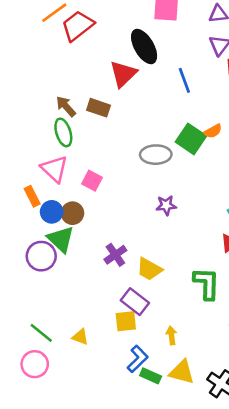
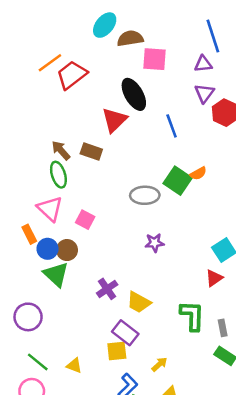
purple circle: (41, 256) -> (28, 317), moved
yellow arrow: (171, 336) -> (159, 364), turned 56

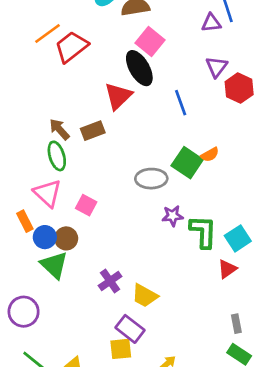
pink square: (155, 59) -> (150, 41), moved, turned 35
purple triangle: (203, 64) -> (211, 23), moved
brown rectangle: (91, 152) -> (93, 131), turned -40
purple star: (155, 243) -> (173, 216), moved
green L-shape: (192, 316) -> (203, 232), moved

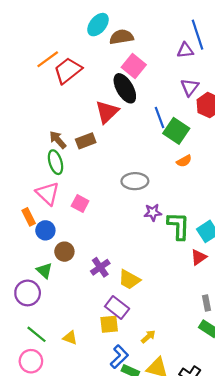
green square: (187, 163) -> (176, 131), moved
brown circle: (66, 238) -> (64, 252), moved
green triangle: (54, 265) -> (44, 271), moved, size x0.7

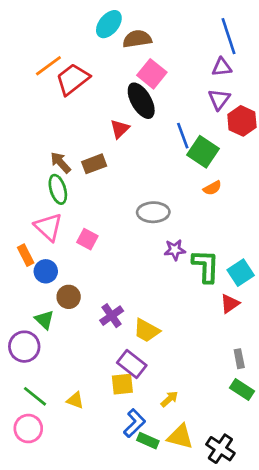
purple triangle: (185, 50) -> (222, 67), moved
red triangle: (107, 112) -> (120, 129), size x0.7

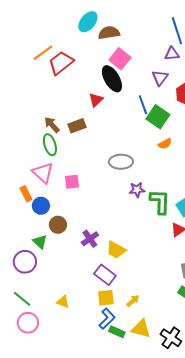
purple triangle: (219, 99) -> (160, 78), moved
pink square: (87, 239) -> (72, 182), turned -35
yellow square: (122, 384) -> (106, 298), moved
green line: (35, 396) -> (22, 299), moved

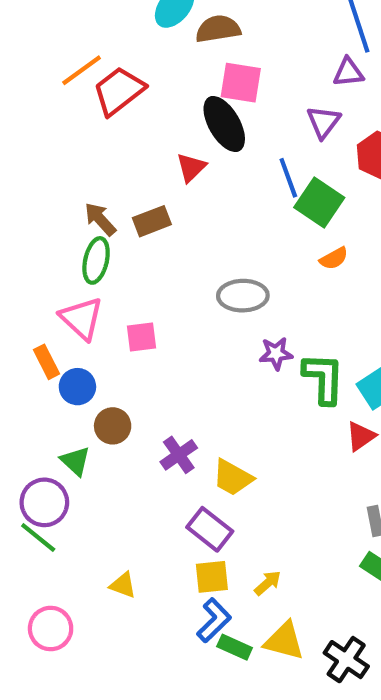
pink square: (120, 59) -> (241, 83), turned -30
green ellipse: (50, 145) -> (96, 260), turned 30
green line: (22, 299) -> (38, 538), moved

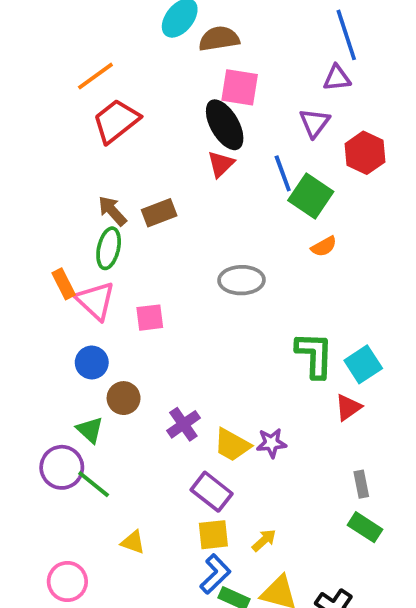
red trapezoid: (119, 91) -> (116, 121), moved
red triangle: (191, 167) -> (221, 164), moved
purple star: (276, 354) -> (271, 443), moved
orange rectangle: (46, 362) -> (64, 284), moved
green line: (38, 538) -> (94, 484), moved

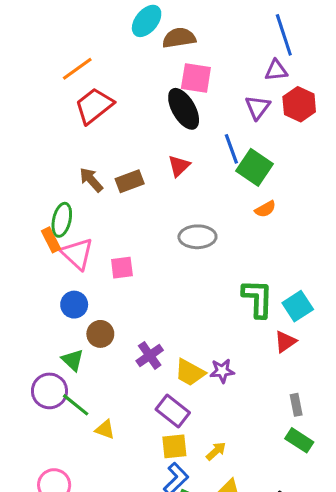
red hexagon: (365, 153) -> (299, 104), moved
red triangle: (221, 164) -> (179, 166), moved
green ellipse: (109, 248) -> (62, 220), moved
yellow triangle: (133, 542) -> (105, 429), moved

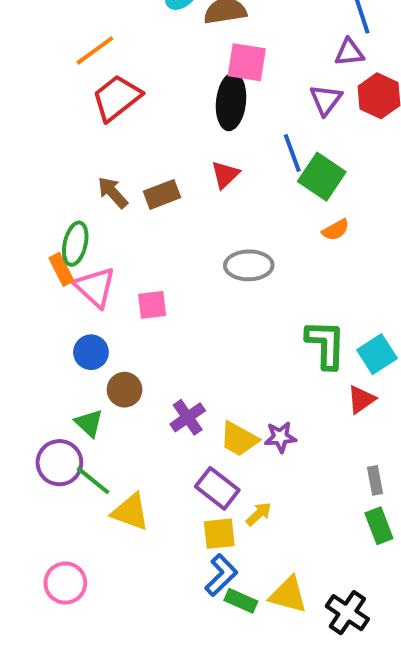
black ellipse: (184, 109) -> (231, 102), turned 36
yellow triangle: (105, 429) -> (130, 512), size x1.5
green rectangle: (299, 440) -> (379, 526), turned 36
yellow arrow: (216, 451) -> (259, 514), moved

